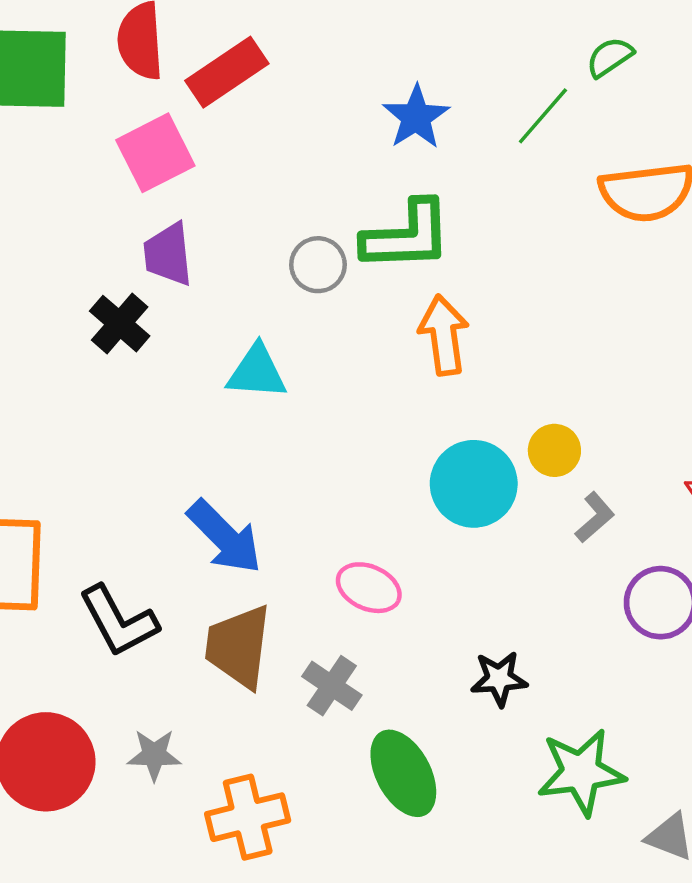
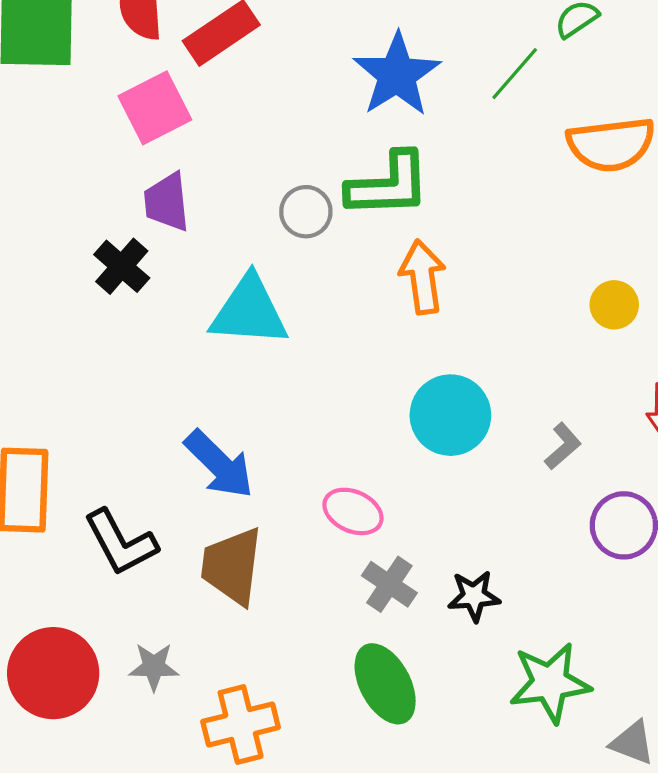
blue star: (416, 117) -> (397, 75), size x1.4
cyan triangle: (257, 372) -> (249, 311), size x1.4
yellow circle: (554, 450) -> (614, 305), moved
gray cross: (332, 686) -> (389, 584), moved

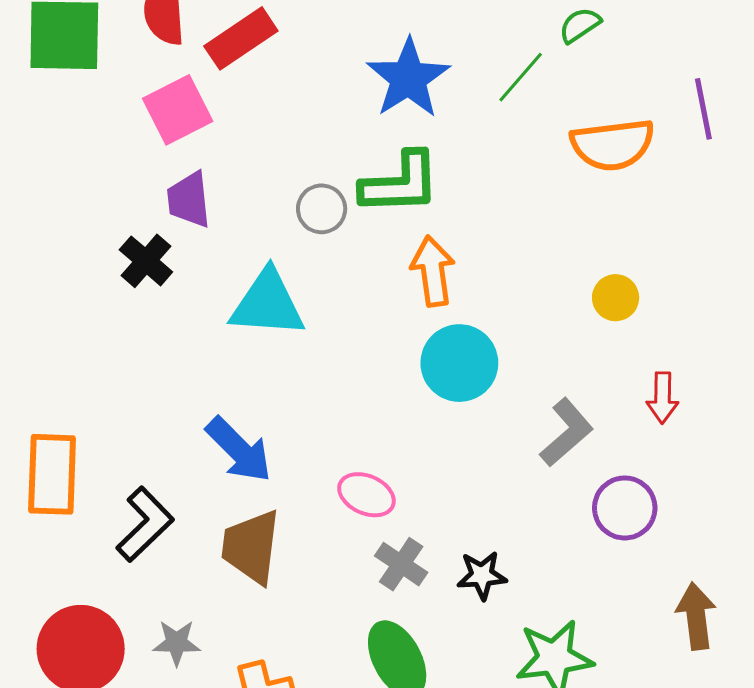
cyan circle: (450, 415) -> (459, 363), moved
gray L-shape: (563, 446) -> (567, 432), size x1.5
black L-shape: (121, 542) -> (145, 524), turned -106

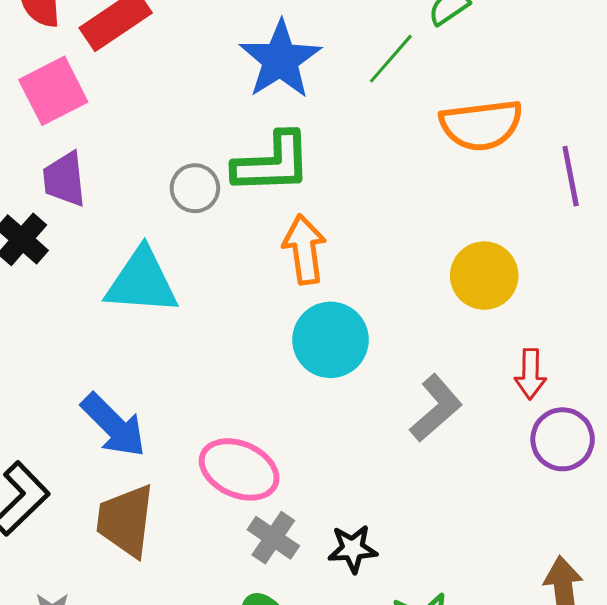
purple line: (703, 109) -> (571, 176), moved
yellow circle: (616, 298) -> (484, 276), size x1.5
pink ellipse: (366, 495) -> (239, 469), size x1.4
purple circle: (625, 508) -> (563, 439), moved

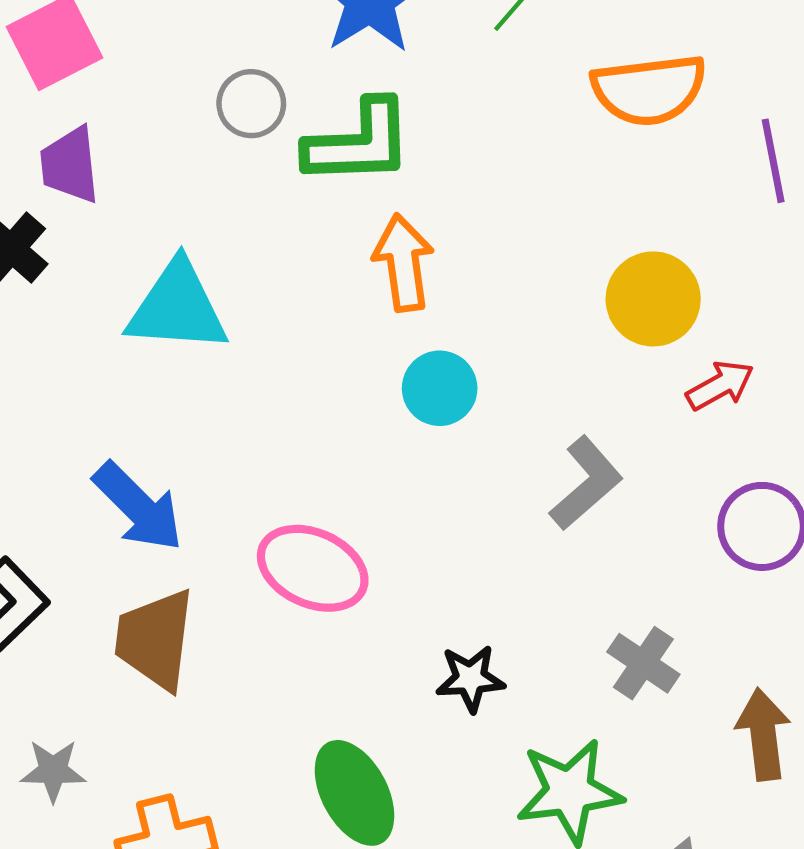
gray circle: (195, 188) -> (251, 104), moved
cyan circle: (331, 340) -> (440, 388), size x0.7
red arrow: (530, 374) -> (720, 385), moved, turned -120
gray cross: (273, 538) -> (643, 663), moved

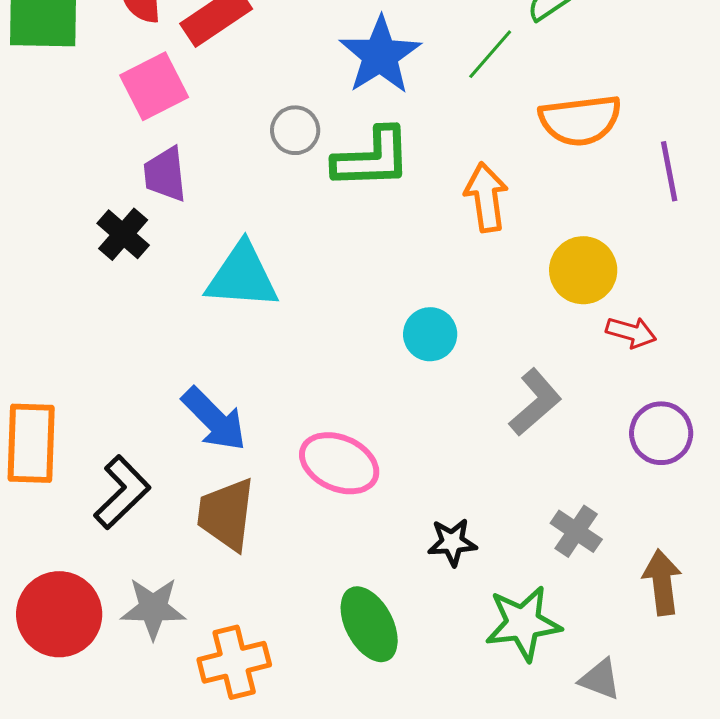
orange arrow: (403, 263) -> (486, 197), moved
red arrow: (720, 385) -> (631, 332), turned 45
gray star: (53, 771) -> (153, 608), size x1.4

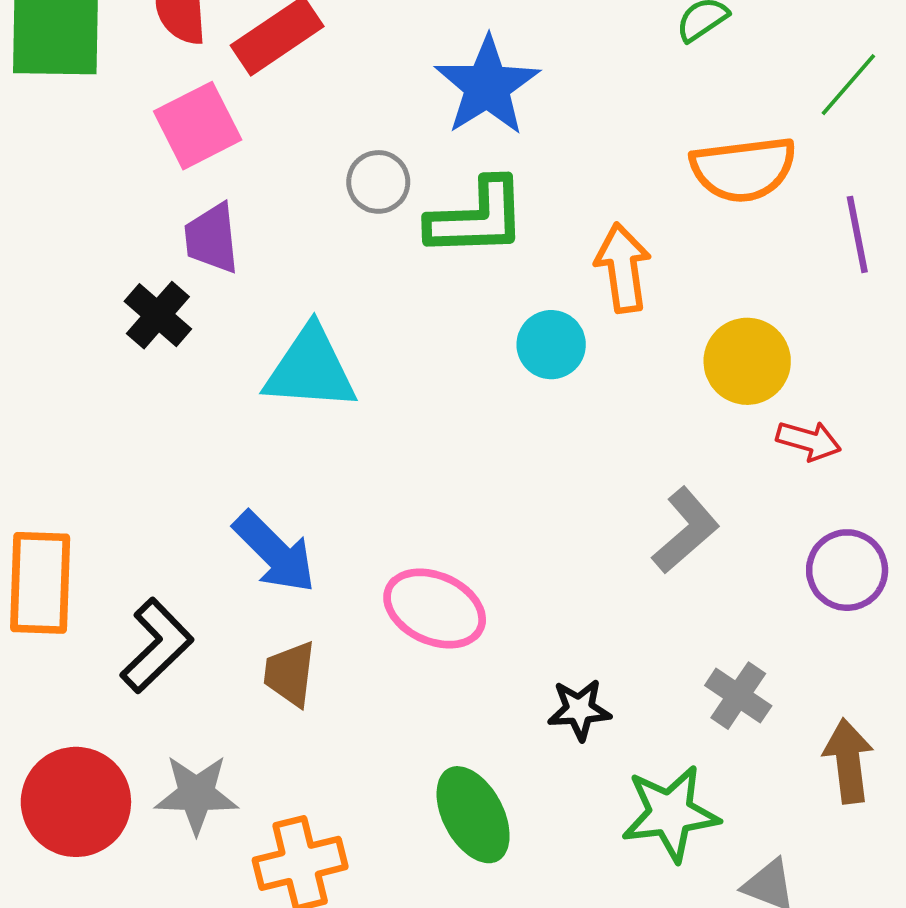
green line: (490, 54) -> (848, 85), moved
cyan circle: (430, 334) -> (551, 345), moved
brown trapezoid: (226, 514) -> (290, 674), size x0.7

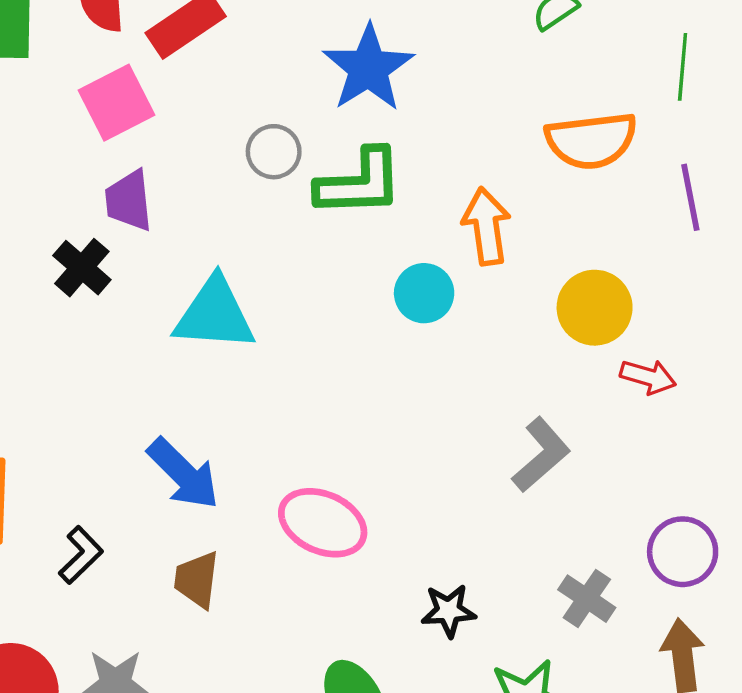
green line: (848, 85) -> (683, 67), turned -36
purple circle: (847, 570) -> (683, 552), moved
black L-shape: (157, 646) -> (81, 555), size x0.7

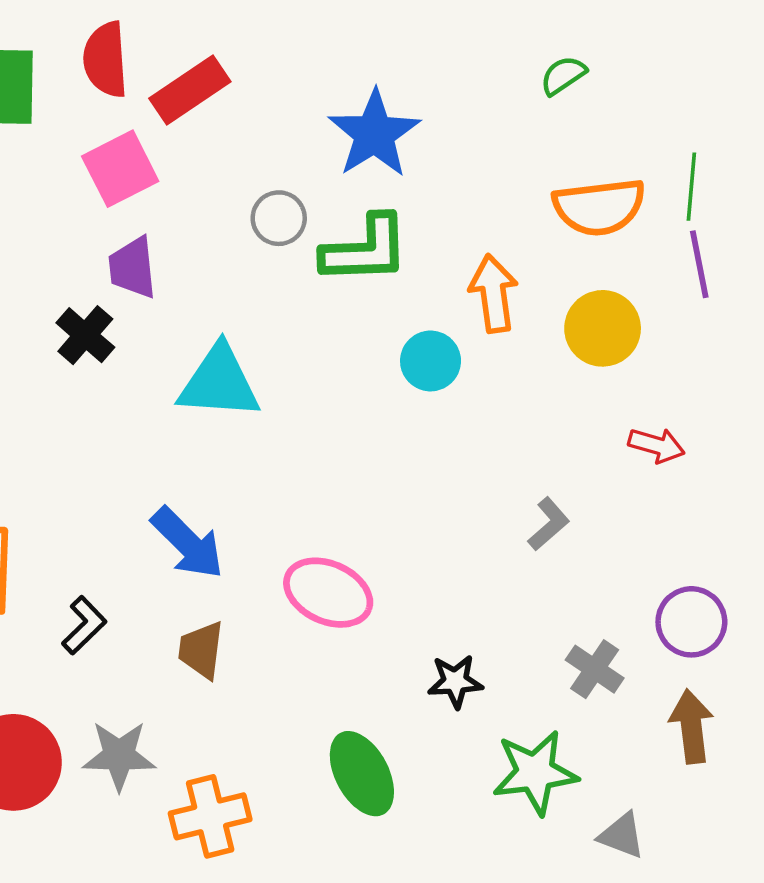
green line: (683, 67) -> (691, 187), moved
yellow circle: (595, 308) -> (603, 328), moved
gray L-shape: (541, 455) -> (549, 524), size x0.7

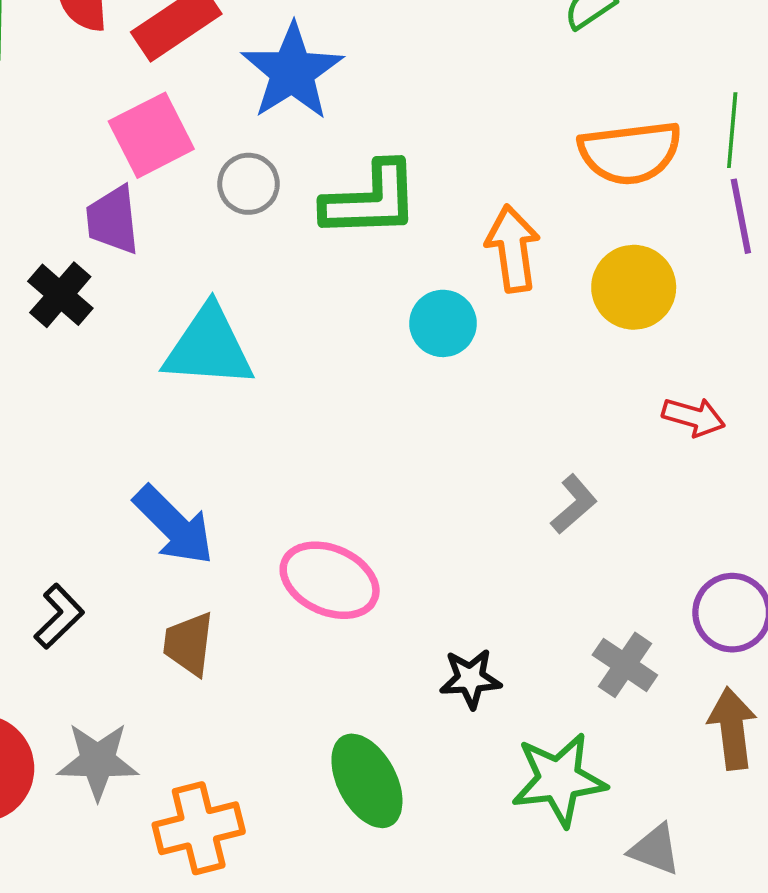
blue star: (374, 134) -> (292, 72), moved
pink square: (120, 169) -> (151, 135), moved
gray circle: (279, 218) -> (249, 184), moved

